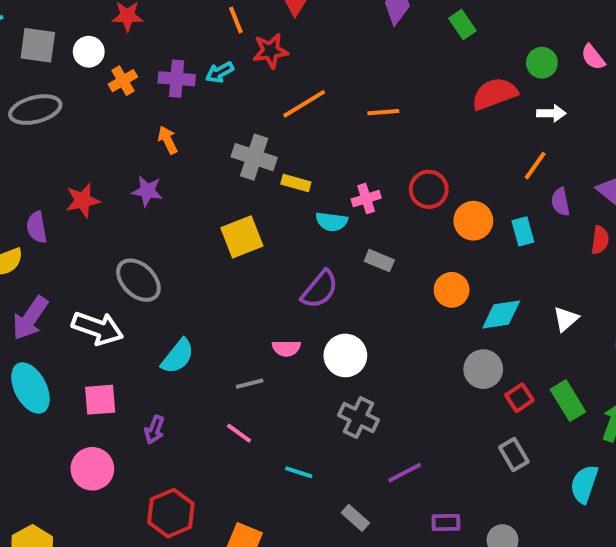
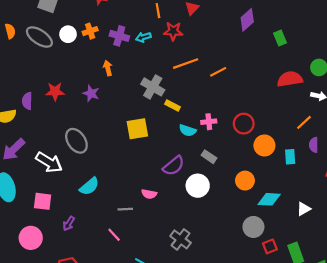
white circle: (89, 52) -> (68, 34), moved
gray ellipse: (35, 110) -> (39, 37), turned 36
orange line: (383, 112) -> (218, 72), moved, turned -35
white circle: (345, 355) -> (198, 186), moved

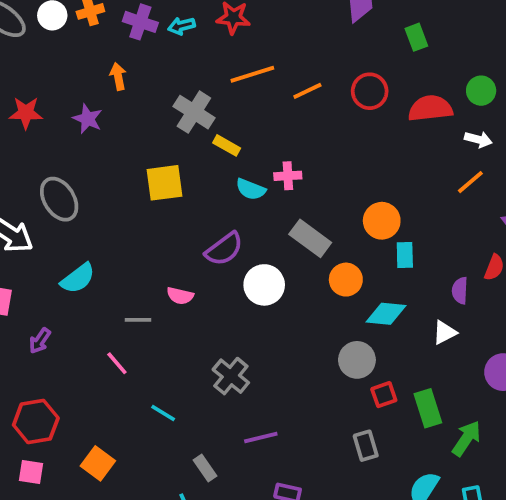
orange line: (304, 122) -> (470, 182), moved
red circle: (244, 124) -> (370, 91), moved
purple semicircle: (314, 145) -> (460, 291), moved
gray rectangle: (209, 157) -> (310, 238), moved, size x1.5
cyan rectangle: (290, 157) -> (405, 255), moved

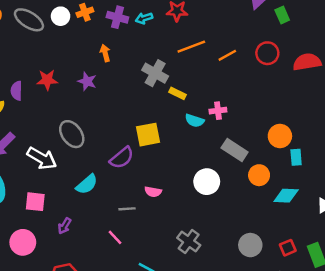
green rectangle: (416, 37) -> (282, 15), moved
yellow square: (164, 183) -> (148, 135), moved
purple semicircle: (224, 249) -> (122, 158), moved
gray circle: (357, 360) -> (250, 245), moved

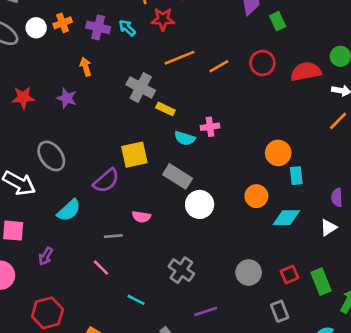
cyan arrow: (144, 18) -> (127, 28), turned 63
gray rectangle: (235, 150) -> (178, 176), moved

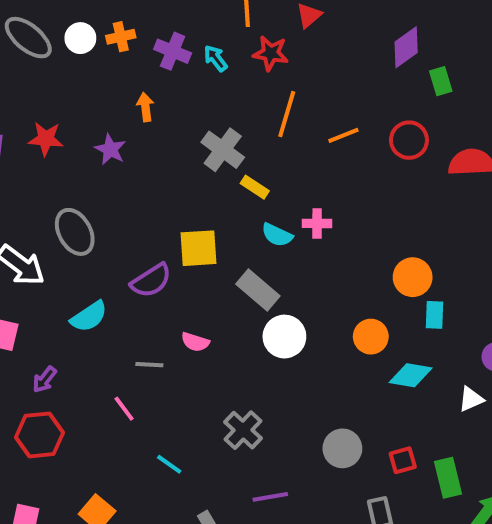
orange line: (179, 58) -> (287, 114), turned -60
red hexagon: (47, 313) -> (39, 435), moved

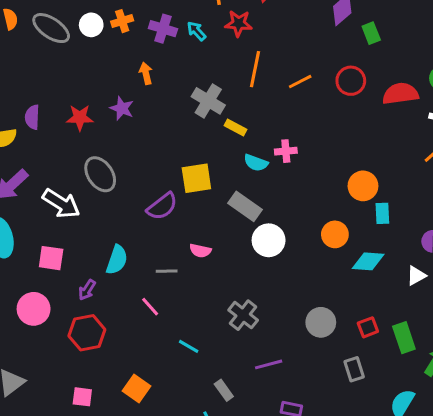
red star: (46, 139) -> (80, 118), moved
cyan semicircle: (89, 317) -> (117, 260), moved, turned -32

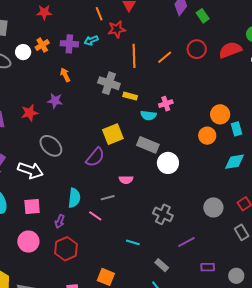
cyan arrow: (197, 31) -> (91, 40), turned -56
orange circle: (335, 234) -> (207, 136), moved
pink line: (150, 307) -> (95, 216), moved

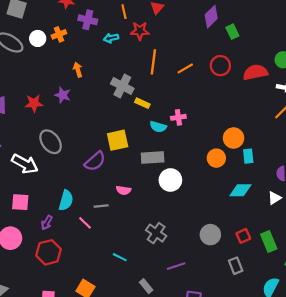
purple cross: (69, 44) -> (88, 20), moved
gray rectangle: (148, 145) -> (153, 158), turned -35

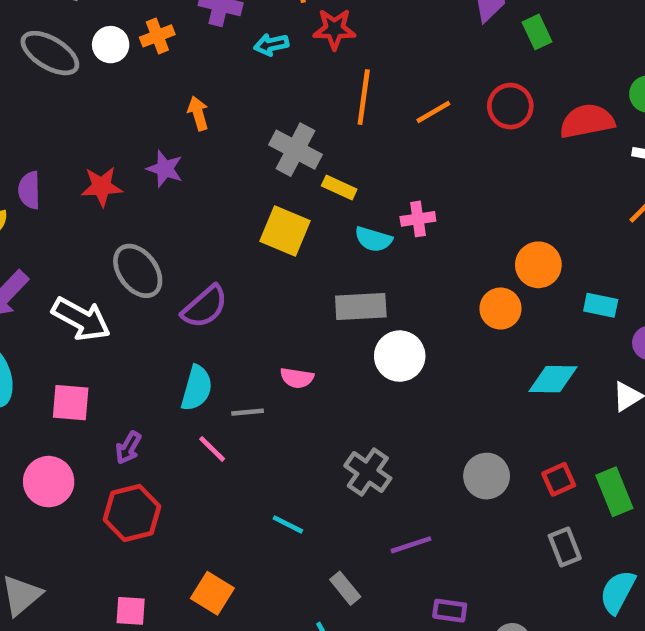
yellow square: (118, 140) -> (285, 231), moved, turned 35
cyan rectangle: (248, 156) -> (601, 305), moved, turned -72
purple semicircle: (95, 161) -> (205, 307), moved
cyan semicircle: (66, 200) -> (197, 388), moved
gray rectangle: (236, 266) -> (565, 547), moved

